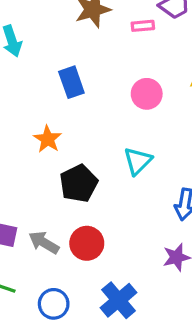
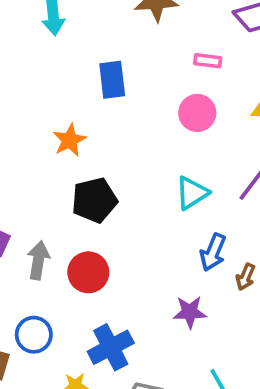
pink rectangle: (143, 26) -> (208, 61), moved
cyan triangle: (138, 161) -> (192, 193), moved
gray arrow: (44, 242) -> (38, 260), turned 56

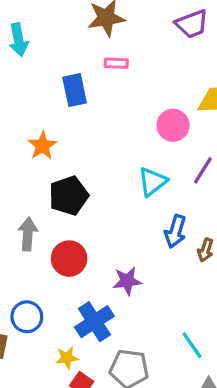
pink rectangle: (208, 61) -> (116, 63), moved
pink circle: (197, 113) -> (173, 125), moved
gray arrow: (38, 260) -> (28, 234), moved
purple star: (190, 312) -> (127, 281), moved

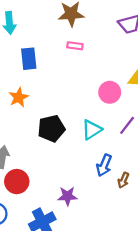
blue rectangle: (75, 90) -> (29, 59), moved
black pentagon: (69, 196) -> (51, 129), moved
red circle: (69, 259) -> (17, 182), moved

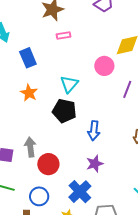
black pentagon: (51, 129) -> (64, 111), turned -30
cyan triangle: (92, 130) -> (69, 84), moved
blue arrow: (104, 165) -> (94, 131), moved

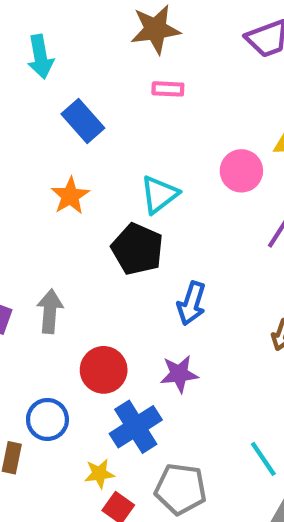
blue rectangle: (28, 58) -> (83, 121), turned -30
red circle: (48, 164) -> (104, 370), moved

